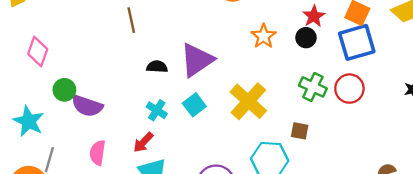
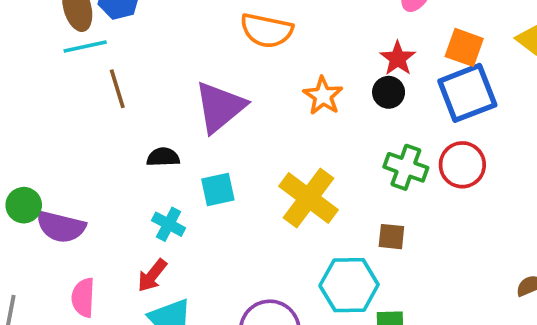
purple triangle: (197, 60) -> (220, 107), moved
cyan square: (194, 105) -> (218, 190), moved, turned 30

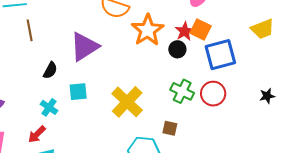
orange square: (464, 47) -> (201, 29), moved
orange star: (323, 96) -> (148, 30), moved, size x1.5
black semicircle: (163, 157) -> (50, 70), turned 114

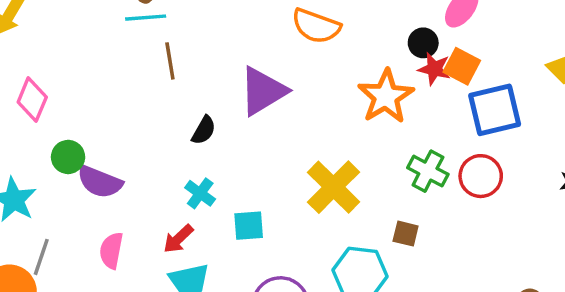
orange star: (148, 30) -> (386, 96), moved
red star: (185, 31) -> (434, 69), turned -30
black circle: (177, 49) -> (423, 43), moved
cyan square: (78, 92) -> (249, 226), moved

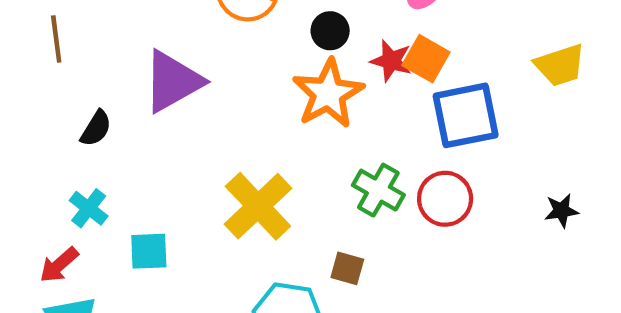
black circle: (423, 43) -> (330, 31), moved

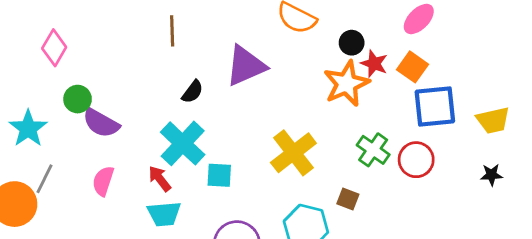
red star: (391, 61) -> (374, 64), moved
yellow trapezoid: (560, 65) -> (493, 120), moved
cyan cross: (89, 208) -> (183, 143), size x1.8
red arrow: (59, 265) -> (160, 179), turned 88

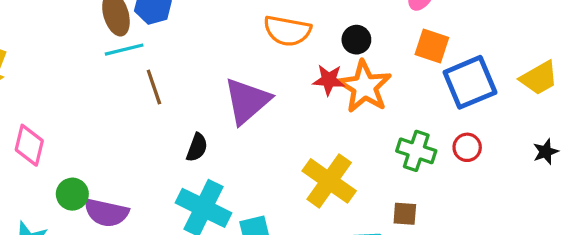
red star: (374, 64) -> (329, 80), moved
red circle: (416, 160) -> (467, 147), size x0.7
black star: (491, 175) -> (546, 152), moved

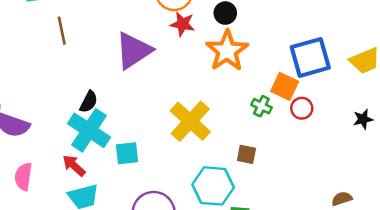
orange square: (432, 46) -> (285, 86), moved
red star: (329, 80) -> (183, 24), moved
black semicircle: (197, 147) -> (89, 102), moved
green cross: (416, 151) -> (261, 106), size x0.7

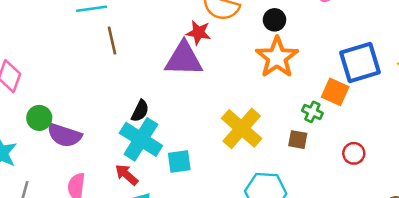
red star: (183, 24) -> (198, 33), moved
purple triangle: (134, 51) -> (184, 59), turned 36
red circle: (302, 108) -> (354, 153), moved
brown square: (246, 154) -> (298, 140), moved

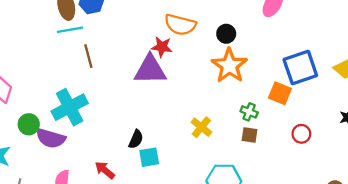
black semicircle: (140, 111) -> (136, 139), moved
green cross: (312, 112) -> (249, 112), moved
yellow cross: (242, 128) -> (201, 127), size x0.6
cyan cross: (141, 139) -> (70, 107), moved, turned 32
red circle: (354, 153) -> (301, 134), moved

